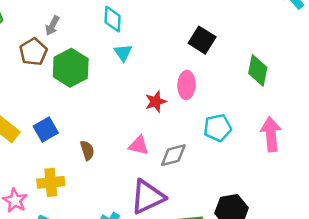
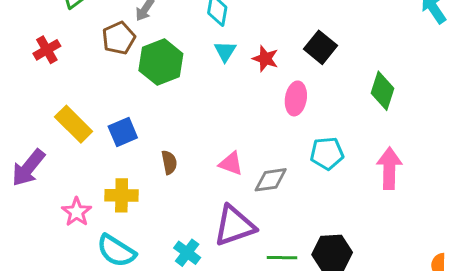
red star: (156, 102) -> (265, 59), moved, turned 30

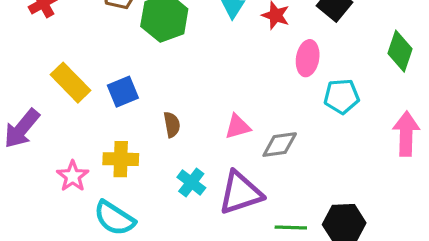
cyan pentagon: (327, 153) -> (342, 96), moved
pink triangle: (231, 164) -> (238, 127), turned -36
cyan cross: (187, 253) -> (191, 182), moved

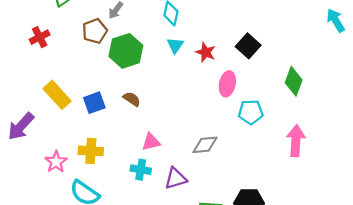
brown semicircle: (172, 125) -> (132, 99), moved, turned -48
pink triangle: (238, 127) -> (151, 142), moved
cyan cross: (191, 182) -> (141, 170), turned -30
purple triangle: (240, 193) -> (176, 178), size x0.7

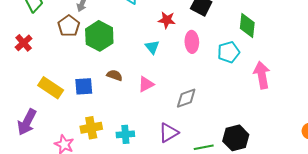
cyan triangle: (175, 45) -> (152, 47), moved
blue square: (94, 103) -> (84, 86), turned 30
cyan pentagon: (251, 112) -> (229, 52), moved
pink triangle: (151, 142) -> (146, 84), moved
cyan cross: (141, 170) -> (125, 134), moved

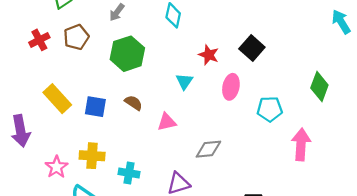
brown pentagon: (69, 26) -> (76, 37), moved
green diamond: (247, 26) -> (319, 86), moved
purple arrow: (27, 122) -> (21, 131), turned -52

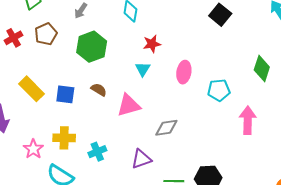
black square: (252, 48) -> (220, 15), moved
red star: (209, 55) -> (152, 44), moved, turned -30
pink triangle: (167, 122) -> (129, 105), size x1.4
cyan cross: (129, 173) -> (97, 152), turned -30

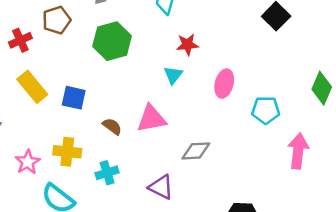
red cross: (14, 38) -> (20, 40), moved
brown semicircle: (99, 90) -> (112, 126), moved
purple triangle: (141, 159) -> (161, 187), turned 40

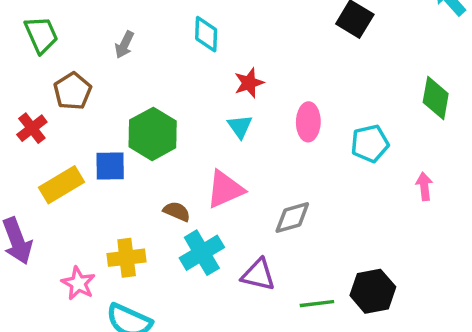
green hexagon: (112, 41) -> (153, 134), moved
yellow rectangle: (32, 87) -> (62, 185), turned -68
blue square: (74, 98) -> (110, 166), moved
pink arrow: (298, 151) -> (424, 186), size x0.6
cyan cross: (107, 173) -> (202, 253), moved, size x1.4

